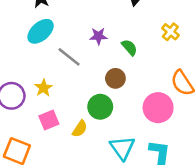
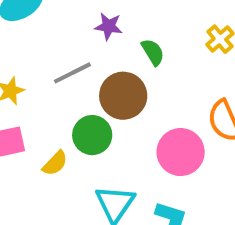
gray line: (69, 57) -> (72, 73), moved, turned -75
brown circle: (115, 78) -> (123, 96), size x1.5

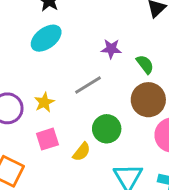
brown circle: (123, 96) -> (148, 100), moved

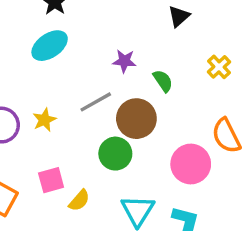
brown circle: (148, 100) -> (136, 119), moved
pink square: (47, 139) -> (51, 180), moved
yellow semicircle: (82, 152) -> (79, 200), moved

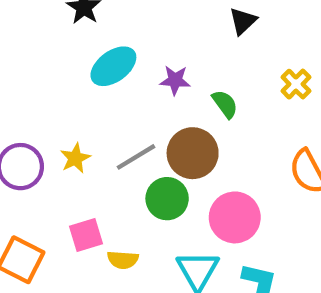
cyan ellipse: (50, 46) -> (113, 66), moved
gray line: (96, 102) -> (136, 157), moved
pink circle: (191, 164) -> (235, 217), moved
yellow semicircle: (79, 200) -> (123, 260), turned 55

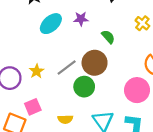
purple star: (175, 80) -> (81, 19), moved
pink circle: (235, 217) -> (137, 90), moved
pink square: (86, 235) -> (33, 107), moved

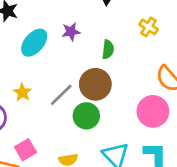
green semicircle: (108, 37) -> (108, 49), turned 56
yellow star: (37, 71) -> (22, 92), moved

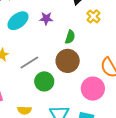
yellow cross: (149, 27) -> (93, 16), moved
brown circle: (95, 84) -> (68, 61), moved

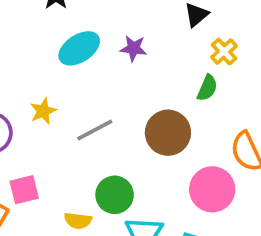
green semicircle: (70, 37) -> (207, 88), moved
green circle: (44, 81) -> (115, 195), moved

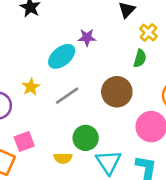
cyan ellipse: (79, 48) -> (62, 56), moved

